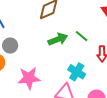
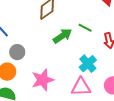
cyan cross: (77, 72) -> (88, 64), turned 30

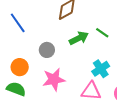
gray circle: (17, 52) -> (47, 50), moved

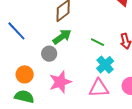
green line: (102, 33) -> (97, 42), moved
green arrow: (79, 38) -> (62, 37), moved

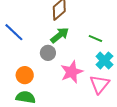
pink star: (60, 82) -> (72, 72), moved
pink triangle: (99, 88) -> (100, 84), turned -45

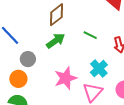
green line: (95, 38) -> (90, 35), moved
gray circle: (48, 53) -> (28, 59), moved

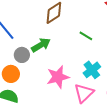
green arrow: (56, 41) -> (41, 45), moved

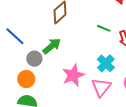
green line: (86, 36) -> (104, 28), moved

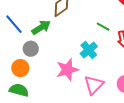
green arrow: (52, 46) -> (41, 27), moved
cyan cross: (106, 63) -> (89, 50), moved

